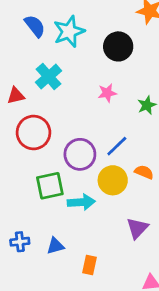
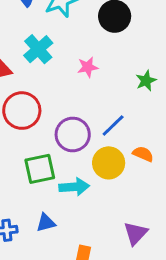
pink star: (107, 93) -> (88, 67), moved
purple triangle: (137, 228) -> (136, 233), moved
blue triangle: (55, 246) -> (46, 223), moved

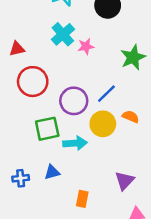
cyan cross: (38, 49) -> (63, 34), moved
green star: (146, 81) -> (133, 57), size x1.5

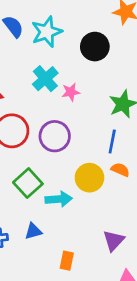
blue line: (106, 94) -> (112, 142), moved, turned -35
purple circle: (74, 101) -> (55, 136), moved
green square: (47, 129) -> (28, 183), turned -30

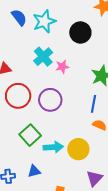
yellow circle: (89, 178) -> (78, 149), moved

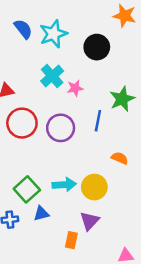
blue line: (93, 104) -> (98, 121), moved
green square: (30, 135) -> (27, 189), moved
purple triangle: (95, 178) -> (90, 221), moved

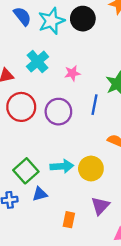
black circle: (97, 47) -> (83, 19), moved
cyan cross: (52, 76) -> (37, 62), moved
purple triangle: (90, 221) -> (100, 206), moved

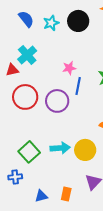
cyan star: (51, 21) -> (51, 23), size x0.7
cyan cross: (37, 62) -> (27, 55), moved
blue line: (94, 105) -> (78, 86), moved
blue triangle: (40, 194) -> (41, 196), moved

